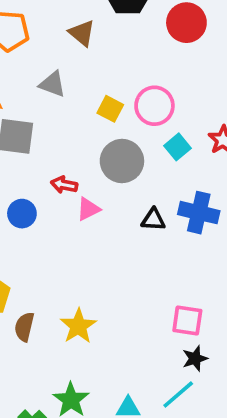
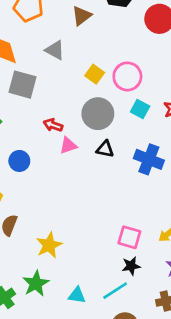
brown triangle: (82, 33) -> (82, 16), turned 35
cyan square: (178, 147) -> (140, 109), turned -30
blue circle: (22, 214) -> (19, 161), moved
black triangle: (153, 220) -> (105, 149), moved
yellow star: (78, 326) -> (49, 245), moved

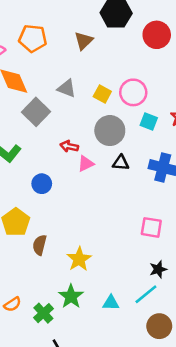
gray triangle: (55, 50) -> (67, 88), moved
gray square: (22, 85) -> (36, 112), turned 36
pink square: (129, 237) -> (151, 227), moved

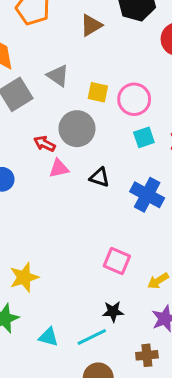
yellow square: (102, 94) -> (98, 92), turned -30
cyan square: (149, 121) -> (144, 137), turned 36
gray circle: (110, 131) -> (77, 129), moved

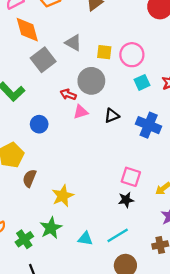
black triangle: (100, 177) -> (112, 116), turned -35
black star: (113, 312) -> (126, 200), moved

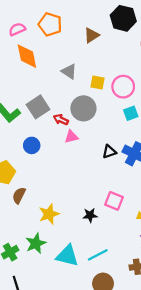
gray square: (43, 60) -> (38, 107), moved
black triangle: (112, 116) -> (109, 152), moved
black star: (126, 200) -> (90, 215), moved
cyan triangle: (85, 239) -> (67, 256), size x1.6

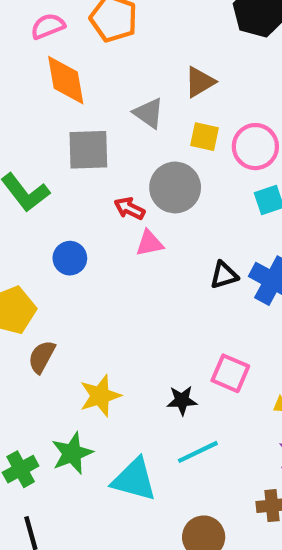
brown triangle: (92, 35) -> (200, 82), moved
gray square: (38, 107) -> (88, 150), moved, turned 30
cyan line: (98, 255) -> (198, 452), moved

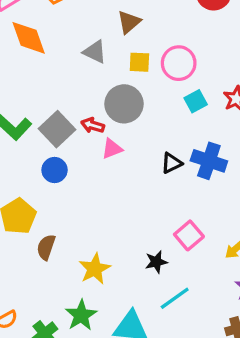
gray square: (88, 150) -> (57, 129), moved, turned -32
pink square: (230, 373) -> (189, 235), turned 36

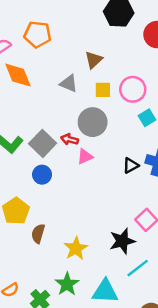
black star: (156, 262) -> (122, 241), size x1.5

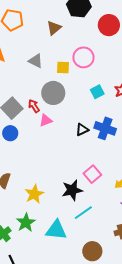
brown triangle: (94, 60) -> (54, 28), moved
pink circle: (133, 89) -> (83, 57), moved
red arrow: (70, 139) -> (34, 106), turned 40

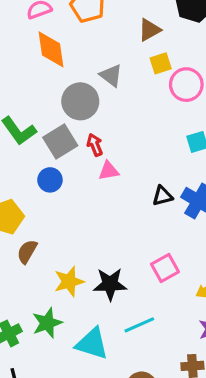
yellow square: (63, 67) -> (161, 63), moved, turned -32
gray circle: (53, 93) -> (80, 101), moved
black star: (72, 190) -> (110, 284), moved

